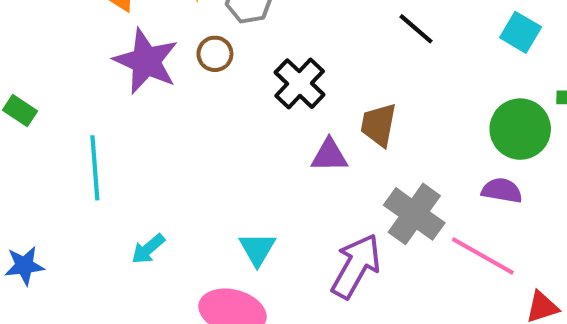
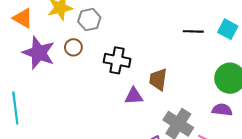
black line: (416, 29) -> (193, 31), moved, turned -36
black cross: (300, 84) -> (117, 60), turned -30

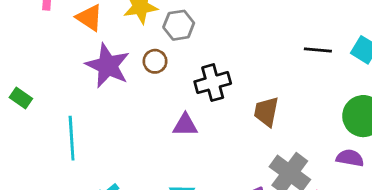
black cross: (117, 60) -> (213, 83), turned -30
purple triangle: (134, 96) -> (185, 125), moved

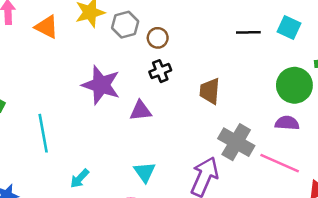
brown circle: (155, 61) -> (158, 38), moved
purple star: (108, 66) -> (101, 85), moved
black cross: (213, 83) -> (160, 71), size x0.7

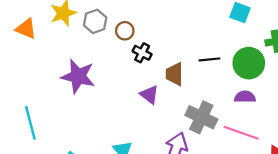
black line: (248, 32) -> (210, 59), moved
black cross: (160, 71) -> (142, 53), moved, turned -36
purple triangle: (141, 111) -> (149, 95), moved, turned 48

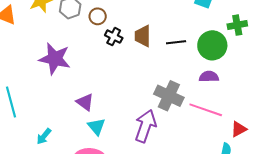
brown trapezoid: (174, 74) -> (143, 36), moved
purple triangle: (149, 95) -> (85, 102), moved

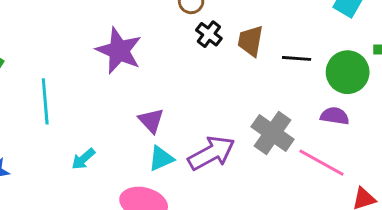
purple arrow: (145, 126) -> (211, 153), moved, turned 32
cyan triangle: (96, 127) -> (161, 158), turned 36

